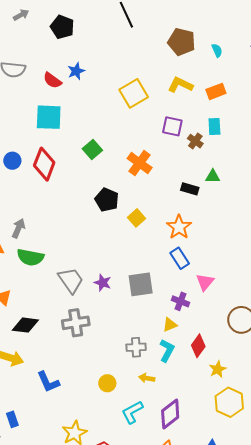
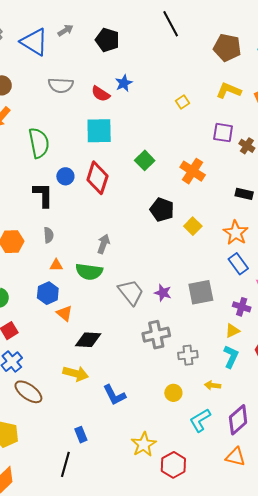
yellow square: (134, 93) -> (182, 102), size x0.5
gray arrow: (18, 228) -> (103, 244), moved
gray cross: (76, 323) -> (156, 335), moved
gray cross: (136, 347) -> (188, 355), moved

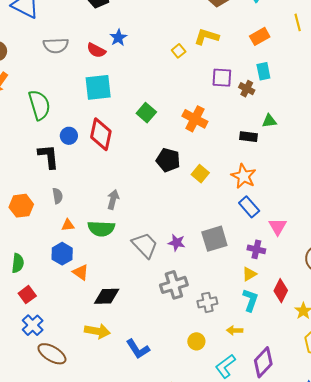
yellow L-shape: (229, 91) -> (207, 37), moved

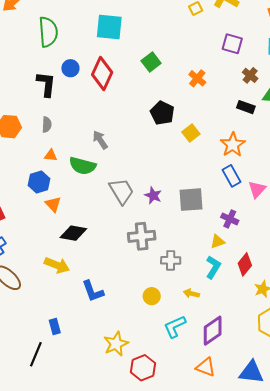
brown cross: (247, 89) -> (250, 75), moved
orange cross: (195, 119) -> (197, 78), size x0.7
gray arrow: (113, 199) -> (100, 140), turned -60
pink triangle: (278, 227) -> (257, 189), moved

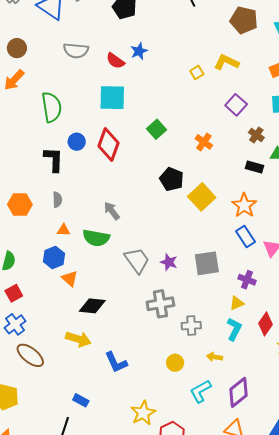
purple square: (232, 44) -> (236, 105), turned 30
yellow square: (191, 133) -> (202, 197), size x1.5
blue rectangle: (55, 326) -> (81, 400), turned -42

